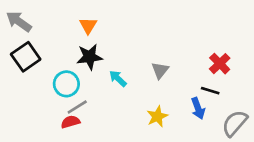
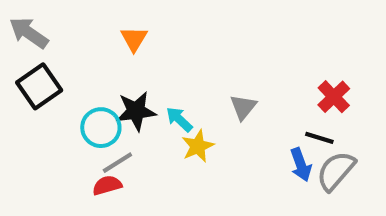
black star: (89, 57) -> (136, 111), moved
yellow star: (157, 116) -> (198, 146), moved
gray semicircle: (235, 123) -> (336, 171), moved

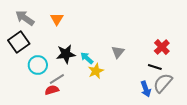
gray arrow: (29, 33) -> (25, 18), moved
orange triangle: (134, 39) -> (57, 19), moved
cyan circle: (101, 128) -> (38, 65), moved
blue arrow: (301, 165) -> (146, 89), moved

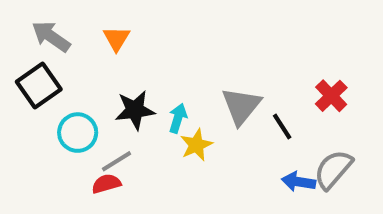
gray triangle: (118, 52) -> (241, 106), size x1.5
cyan arrow: (87, 58) -> (178, 118), turned 64
black line: (155, 67) -> (282, 126), moved, turned 40
blue arrow: (146, 89) -> (298, 182), turned 119

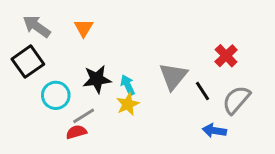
red cross: (331, 96) -> (226, 56), moved
cyan arrow: (178, 118) -> (128, 85), turned -42
yellow star: (196, 145) -> (128, 104), moved
gray semicircle: (333, 169) -> (236, 100), moved

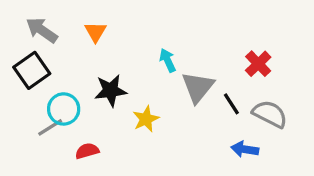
cyan arrow: (128, 85) -> (168, 60), moved
gray semicircle: (236, 100) -> (270, 114), turned 76
gray line: (84, 116) -> (50, 127), moved

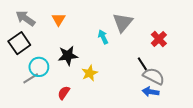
gray triangle: (198, 87) -> (123, 22), moved
gray semicircle: (270, 114) -> (154, 76), moved
red semicircle: (87, 151) -> (64, 93), moved, turned -40

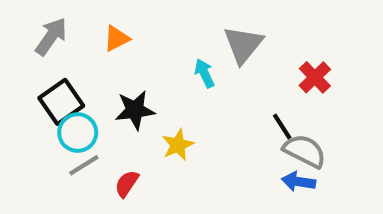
gray arrow: (25, 18) -> (51, 36), turned 90
orange triangle: (59, 19) -> (117, 39), turned 32
black square: (19, 43) -> (61, 102), moved
gray line: (31, 78) -> (84, 165), moved

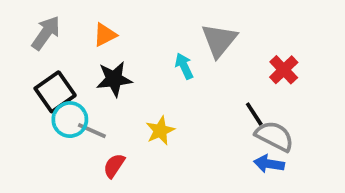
black star: (135, 110) -> (114, 79), moved
gray line: (84, 165) -> (92, 131), moved, turned 56

